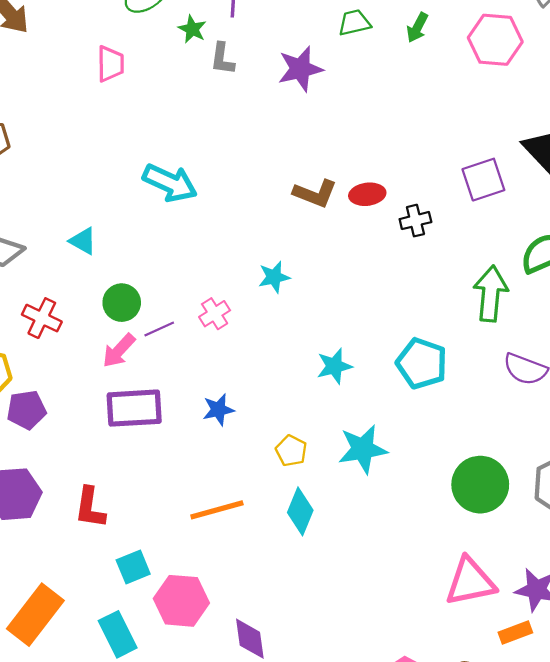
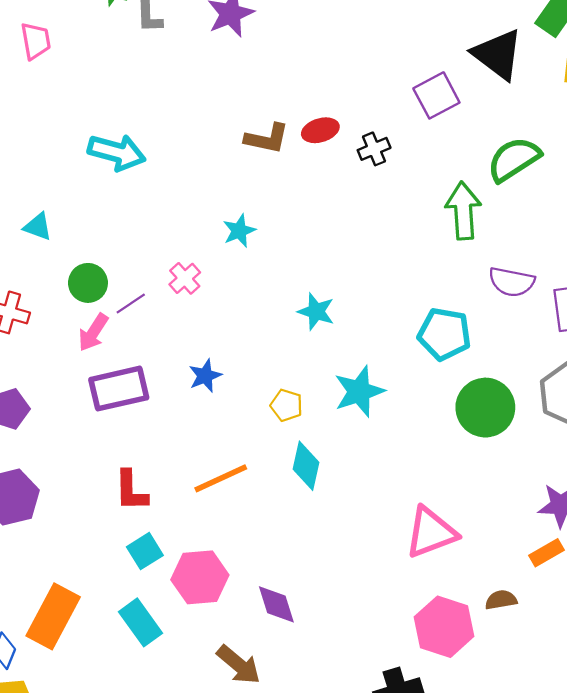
cyan pentagon: (422, 363) -> (444, 334), moved
cyan star: (334, 366) -> (316, 312), turned -30
red L-shape: (90, 508) -> (131, 491), moved
pink triangle: (470, 582) -> (431, 533), moved

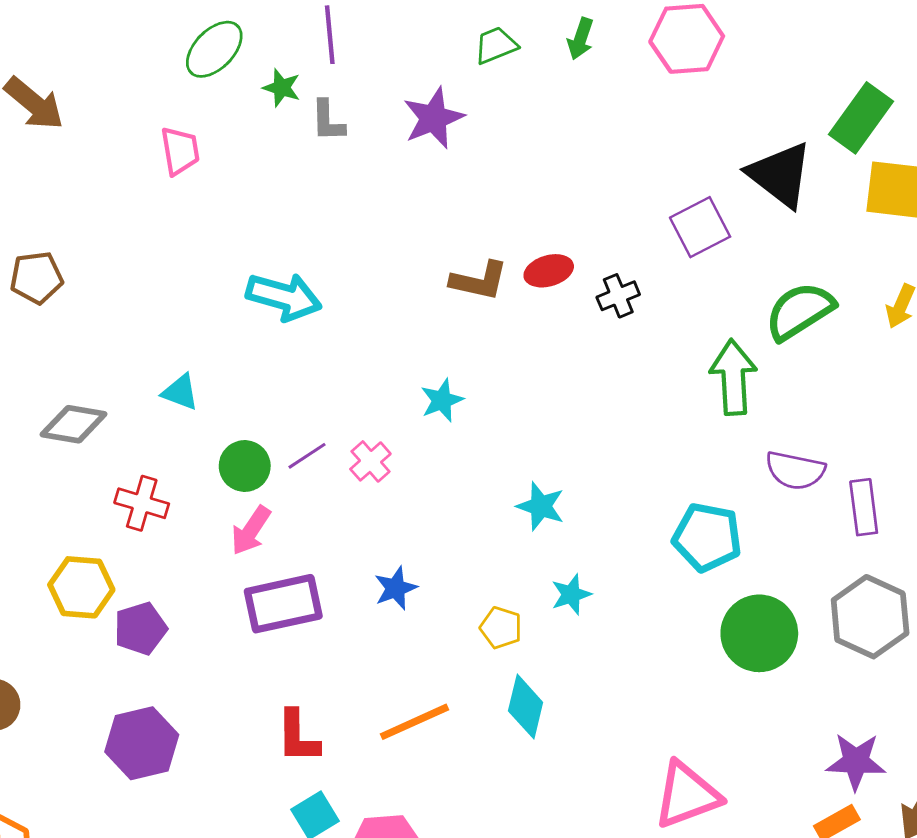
purple line: (131, 303) -> (307, 456), moved
cyan star: (359, 391) -> (571, 594), moved, size x0.6

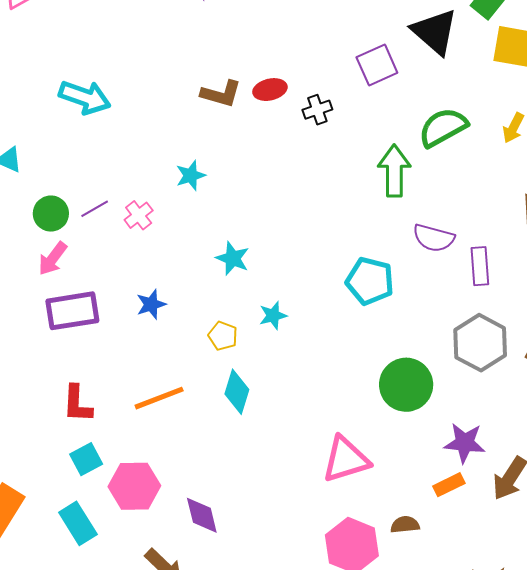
cyan star: (541, 506) -> (233, 258), moved
green circle: (759, 633) -> (406, 385), moved

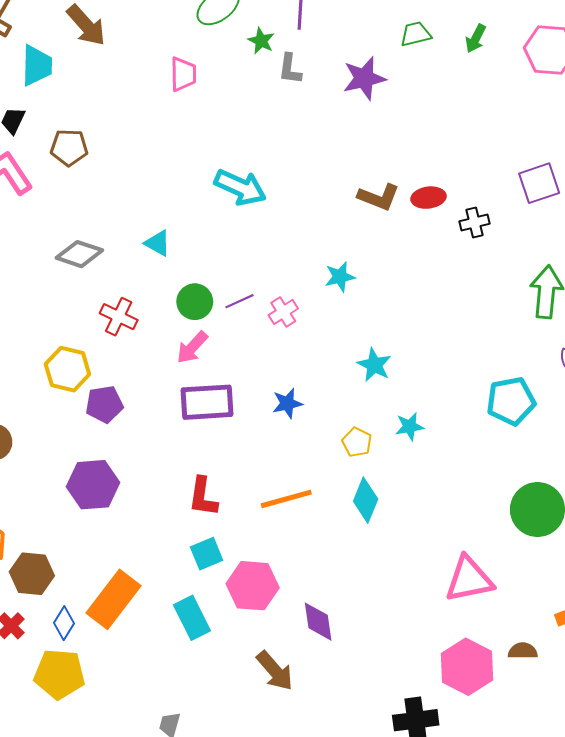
cyan pentagon: (370, 281) -> (511, 401), turned -30

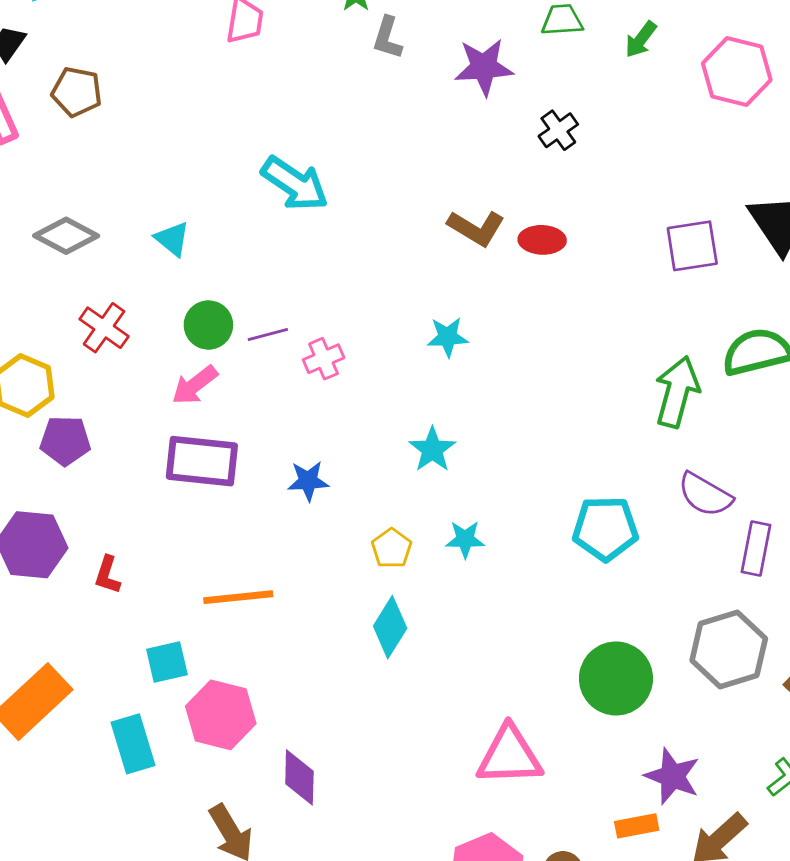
black cross: (474, 223) -> (558, 130), moved, turned -32
cyan star: (340, 277) -> (448, 337), moved
red L-shape: (203, 497) -> (107, 575), moved, size x0.7
orange line: (286, 499) -> (238, 597), moved

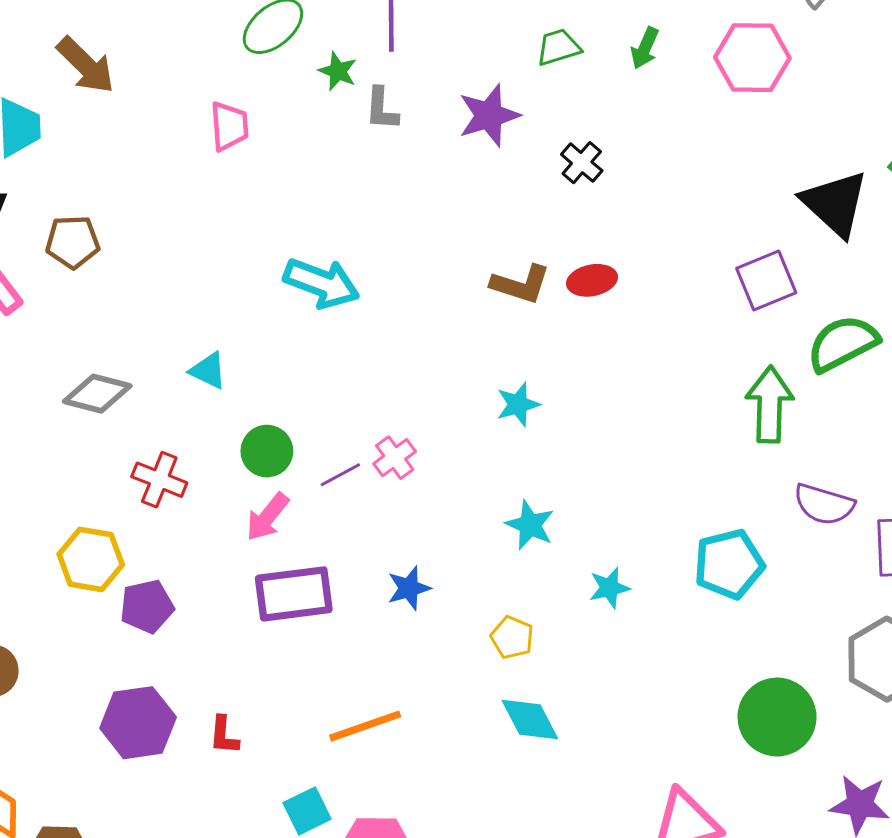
purple square: (692, 246) -> (766, 280), moved
purple line: (268, 335) -> (340, 475), moved
cyan star: (465, 539) -> (609, 588), moved
cyan diamond: (390, 627) -> (530, 720), turned -46

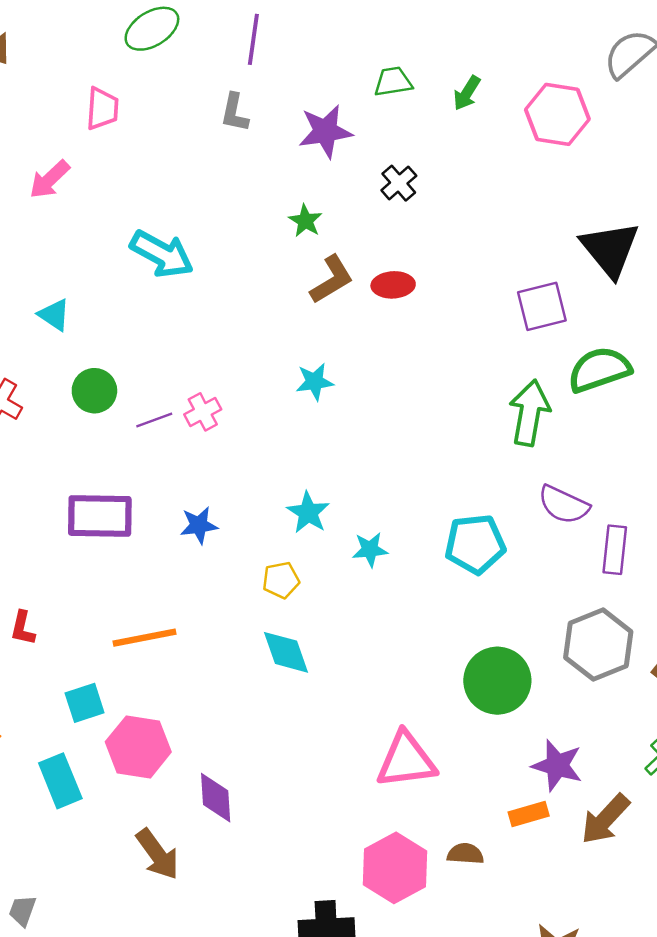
green star: (338, 71) -> (305, 221), moved
brown L-shape: (521, 284) -> (332, 279), turned -57
pink arrow: (267, 517) -> (50, 179), moved
cyan star: (530, 525) -> (308, 513), moved
yellow pentagon: (512, 637) -> (281, 580), turned 30

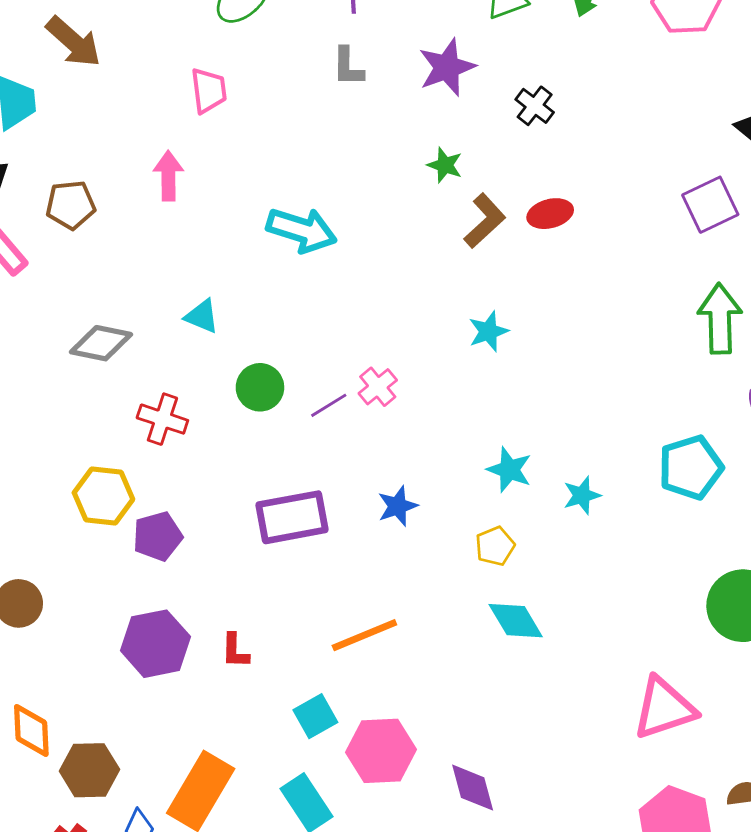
pink arrow: (50, 179) -> (168, 176), turned 144

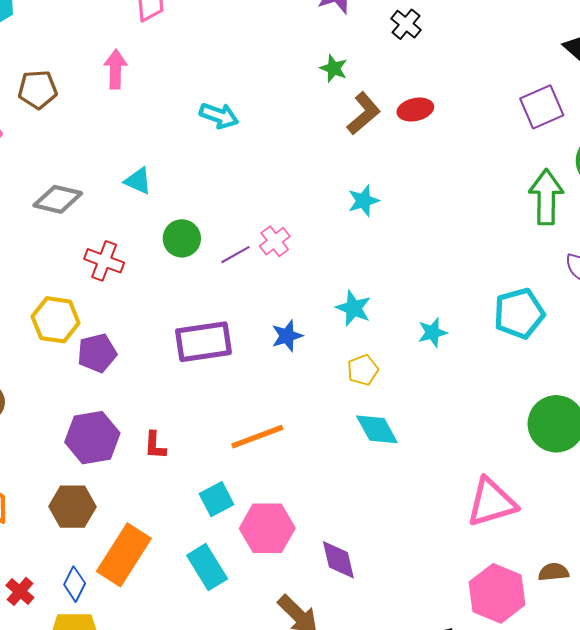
cyan arrow: (302, 230) -> (219, 116), size x0.7
cyan star: (509, 470) -> (354, 308), moved
brown hexagon: (89, 770) -> (72, 507), moved

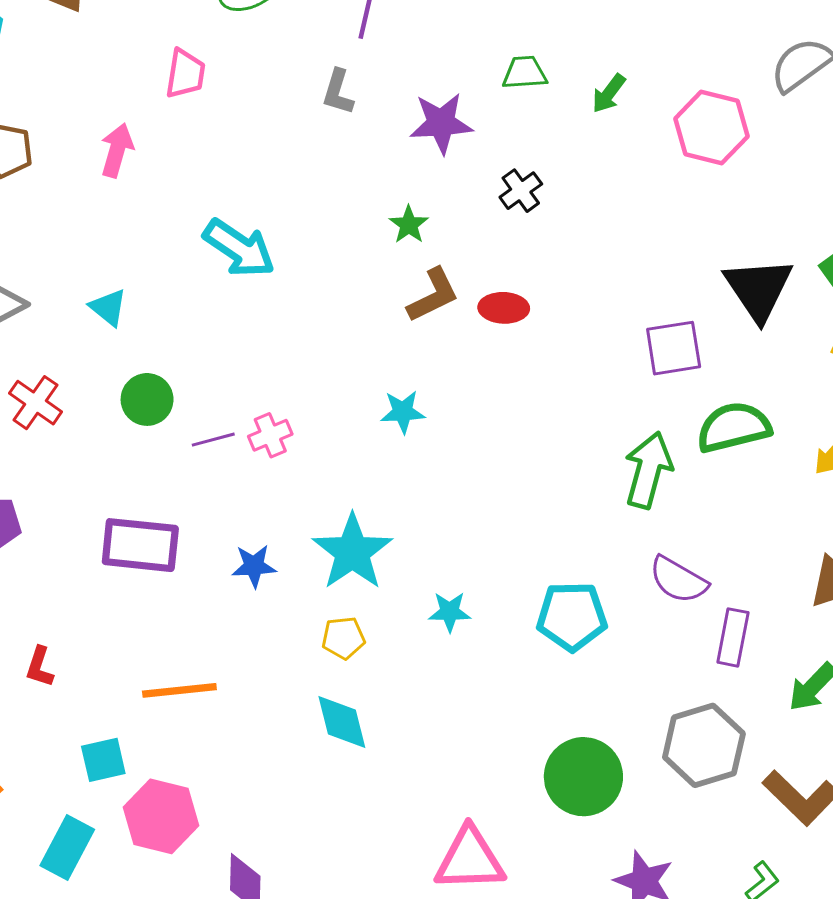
cyan arrow: (219, 116) -> (239, 248), size x1.4
cyan star: (354, 308) -> (352, 552), size x1.6
cyan rectangle: (207, 567) -> (67, 847), turned 45

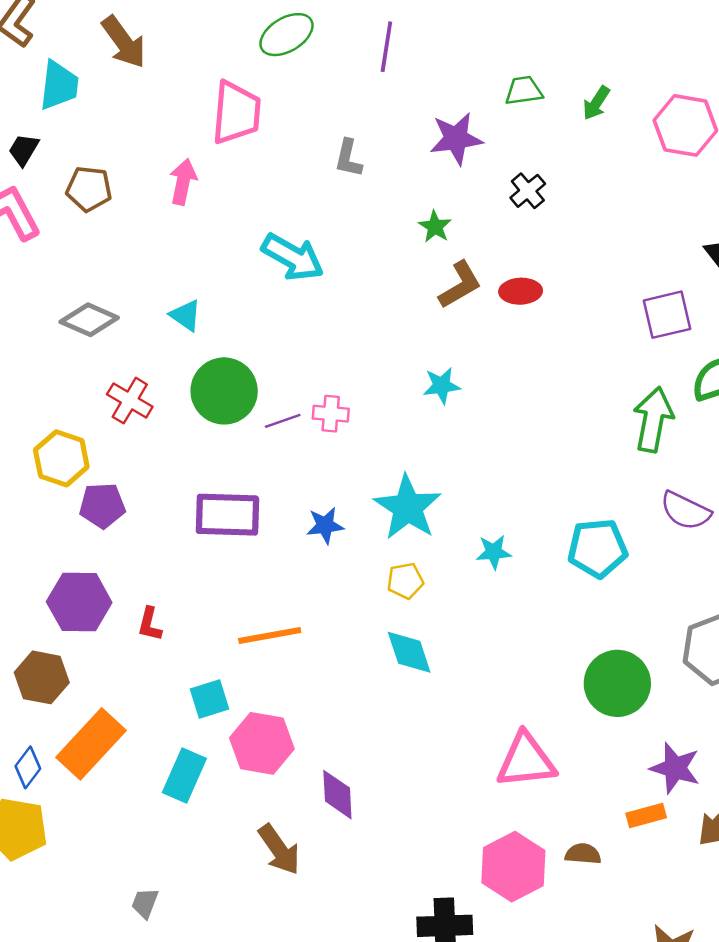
pink trapezoid: (185, 74) -> (236, 113), size x1.5
gray L-shape: (338, 92) -> (348, 158), moved
green circle: (147, 399) -> (224, 391), size x1.5
pink cross: (270, 435) -> (331, 414), turned 32

